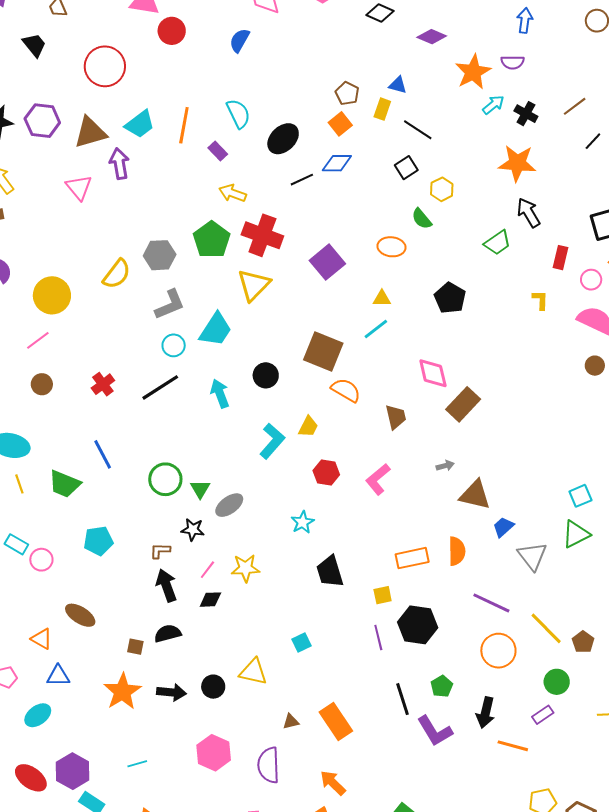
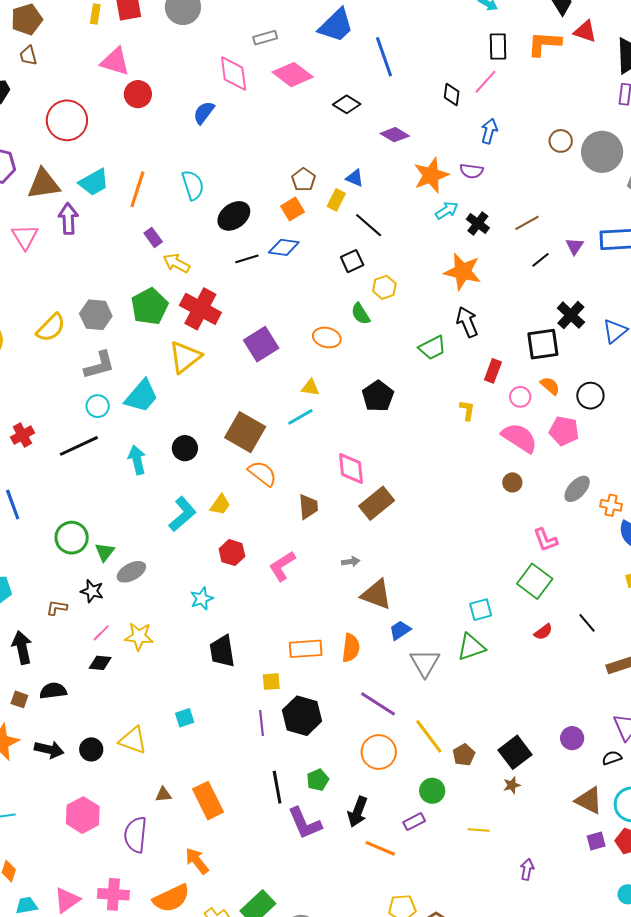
purple rectangle: (218, 151) -> (153, 237), moved
black arrow: (166, 585) -> (22, 648), moved

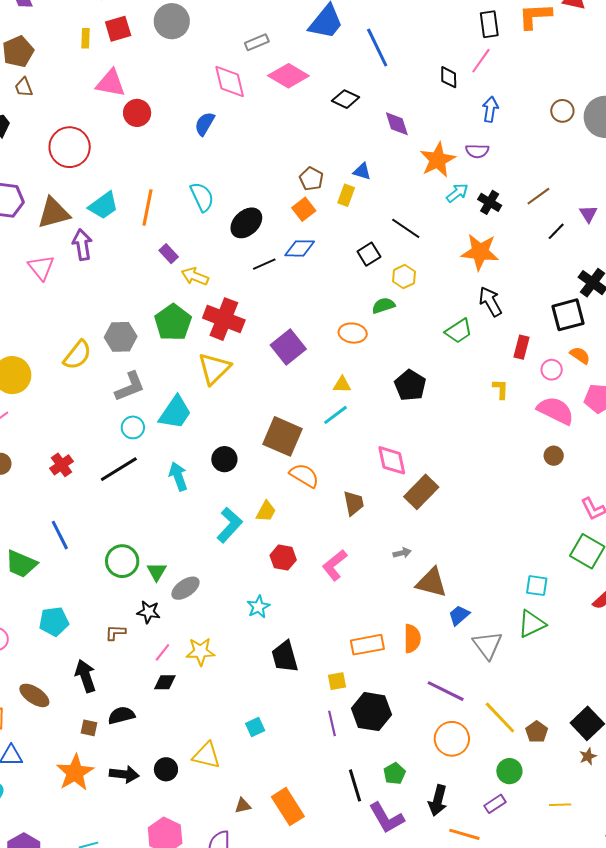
purple diamond: (395, 135) -> (397, 124), turned 48
black line: (369, 225) -> (406, 228), moved
green semicircle: (360, 314) -> (383, 306), turned 110
cyan square: (481, 610) -> (537, 586), turned 30

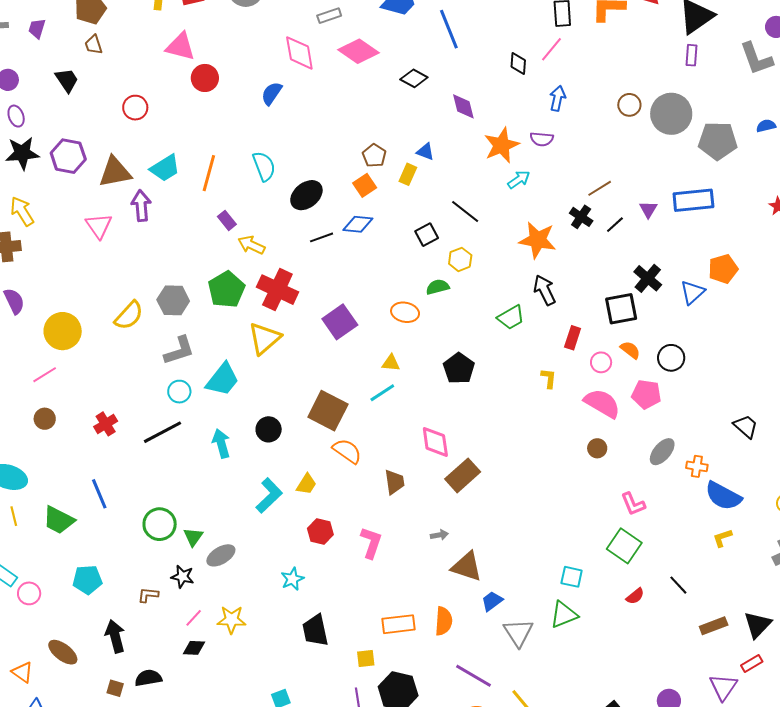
red circle: (70, 147) -> (135, 108), size x0.6
black cross: (490, 202) -> (581, 217), moved
pink L-shape: (335, 565) -> (371, 543), turned 144

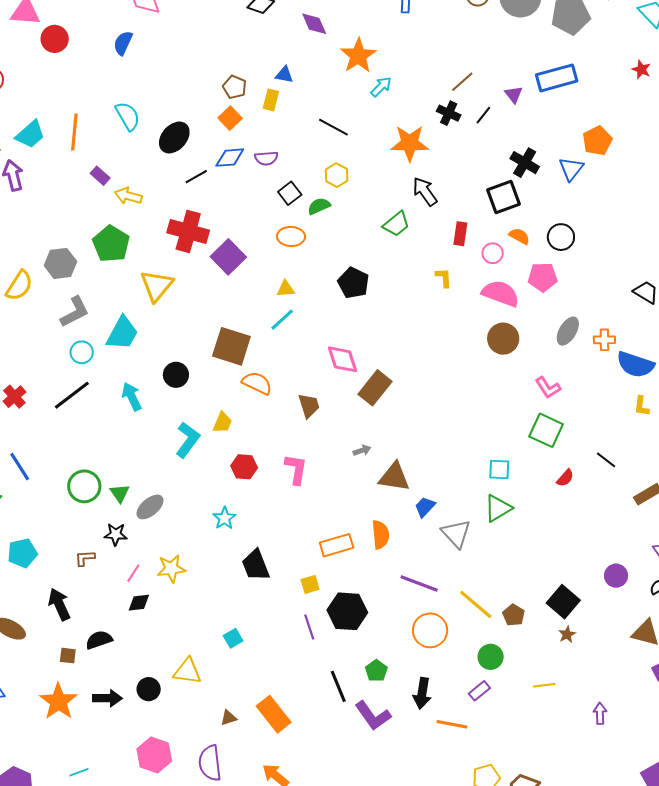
purple semicircle: (542, 139) -> (266, 158), moved
black square: (427, 235) -> (290, 193), moved
red cross: (277, 290) -> (188, 231), moved
brown circle: (597, 448) -> (503, 339), size x1.6
yellow L-shape: (722, 538) -> (642, 406), turned -55

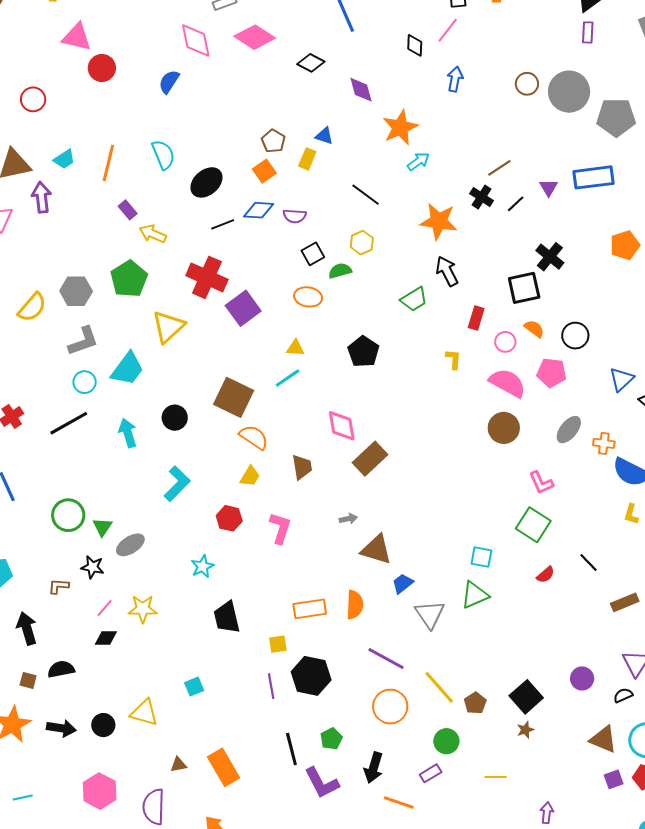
cyan trapezoid: (30, 134) -> (64, 159), size x0.7
blue triangle: (571, 169) -> (622, 379), moved
yellow trapezoid: (222, 422) -> (250, 476), moved

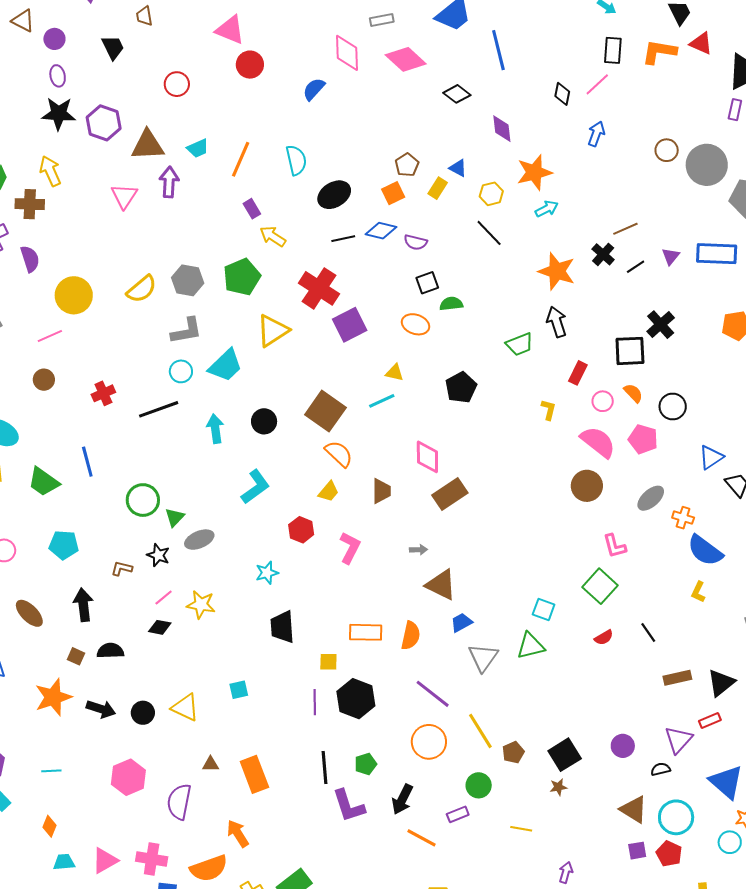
yellow hexagon: (362, 243) -> (491, 194), moved

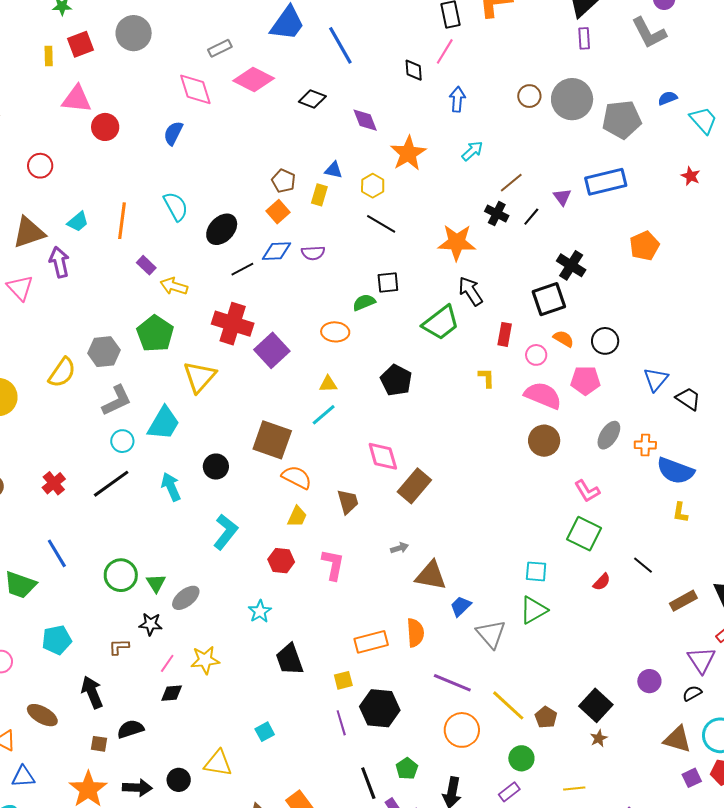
cyan arrow: (547, 209) -> (472, 151), moved
black square: (427, 283) -> (388, 283), moved, turned 30
green trapezoid: (520, 344) -> (441, 323), size x1.4

